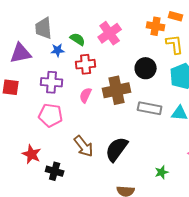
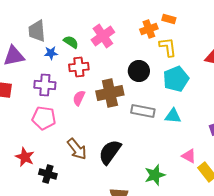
orange cross: (156, 26) -> (149, 29), turned -30
green star: (162, 172) -> (155, 175), size x1.5

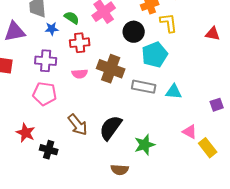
black circle: (139, 71) -> (134, 32), moved
cyan pentagon: (176, 79) -> (155, 55), moved
brown cross: (110, 93) -> (111, 69), turned 32
pink semicircle: (79, 98) -> (80, 74), turned -119
green star: (155, 175) -> (145, 145), moved

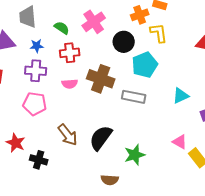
blue star: (52, 29) -> (37, 46), moved
cyan triangle: (174, 92) -> (181, 96), moved, turned -30

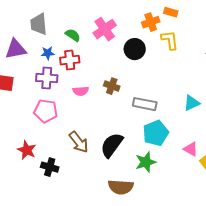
red cross: (70, 53) -> (70, 60), moved
cyan pentagon: (145, 65) -> (156, 133), moved
brown cross: (101, 79) -> (112, 86), size x0.6
brown semicircle: (110, 180) -> (121, 187), size x1.4

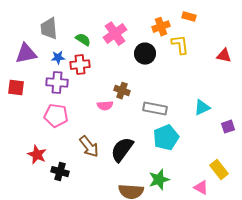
orange rectangle: (171, 12) -> (189, 17), moved
pink semicircle: (81, 91) -> (105, 106), moved
pink triangle: (191, 149) -> (201, 188), moved
green star: (146, 162) -> (159, 180), moved

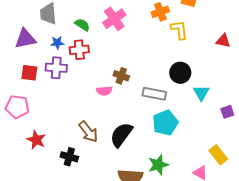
black circle: (145, 54) -> (180, 73), moved
red square: (16, 88) -> (29, 73), moved
cyan triangle: (202, 108) -> (201, 93), turned -36
pink pentagon: (56, 116) -> (17, 107), moved
black cross: (60, 172) -> (69, 157), moved

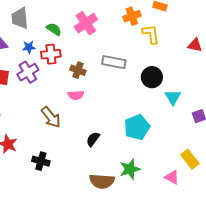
purple cross: (56, 68) -> (28, 72), turned -35
brown cross: (121, 76) -> (78, 70), moved
gray rectangle: (154, 94) -> (114, 62), moved
brown arrow: (88, 132) -> (51, 117), moved
black semicircle: (121, 135) -> (93, 139), size x0.6

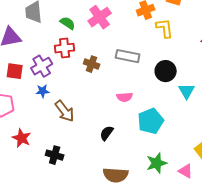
blue star: (29, 47) -> (43, 91), moved
pink semicircle: (76, 95) -> (125, 97), moved
green star: (130, 169) -> (157, 163), moved

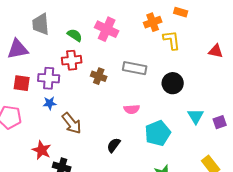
pink cross: (100, 17) -> (107, 29), turned -30
purple cross: (42, 66) -> (49, 78), turned 35
cyan triangle: (187, 91) -> (196, 116), moved
red star: (22, 138) -> (42, 150), moved

